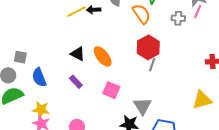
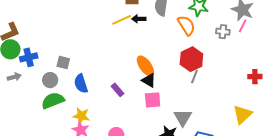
black triangle: (78, 54) -> (149, 80), moved
pink square: (111, 90) -> (153, 100), turned -30
yellow triangle: (202, 100) -> (242, 114), turned -30

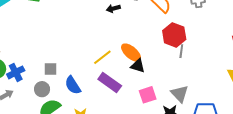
yellow line: (122, 20) -> (102, 57), moved
purple rectangle: (117, 90) -> (110, 83), size x1.6
pink square: (153, 100) -> (148, 95), moved

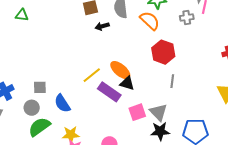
gray line: (181, 51) -> (172, 81), moved
purple rectangle: (110, 83) -> (109, 92), moved
gray triangle: (180, 94) -> (158, 112), moved

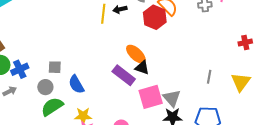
red hexagon: (163, 52) -> (155, 17), moved
yellow line: (92, 75) -> (103, 14), moved, turned -48
gray line: (172, 81) -> (209, 77), moved
pink square: (137, 112) -> (151, 97), size x1.4

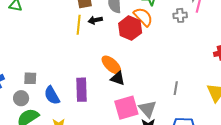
purple rectangle: (124, 75) -> (82, 90), moved, turned 50
gray line: (209, 77) -> (176, 88), moved

